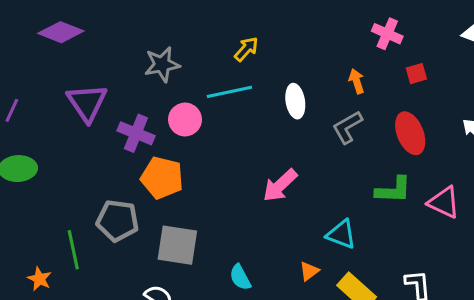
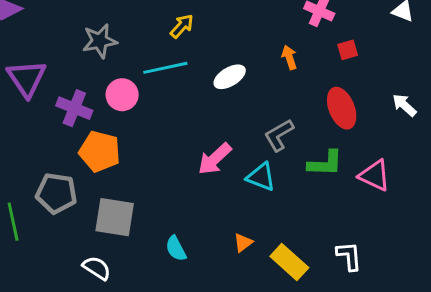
white ellipse: (295, 101) -> (230, 77), turned 68
gray L-shape: (347, 127) -> (279, 135), moved
cyan triangle: (341, 234) -> (261, 177), moved

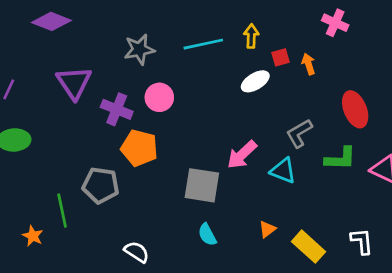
yellow arrow: (182, 26) -> (251, 36), moved, turned -40
red square: (348, 50) -> (281, 57), moved
cyan line: (165, 68) -> (203, 44), moved
gray square: (115, 217) -> (202, 185), moved

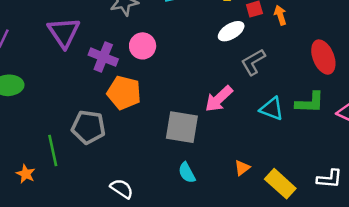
gray L-shape: (299, 133) -> (253, 62), moved
cyan triangle: (283, 171) -> (272, 109), moved
white L-shape: (362, 241) -> (330, 179), turned 100

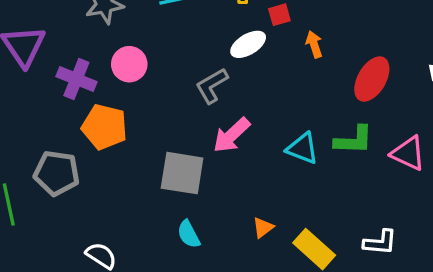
orange arrow: (280, 15) -> (314, 44), moved
red ellipse: (323, 57) -> (372, 79), turned 52
gray L-shape: (253, 62) -> (212, 86), moved

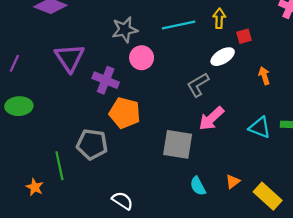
orange arrow: (314, 44) -> (264, 76), moved
pink circle: (129, 64) -> (142, 58), moved
cyan semicircle: (189, 234) -> (198, 186), moved

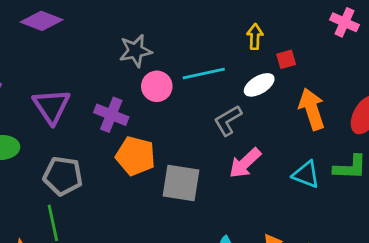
cyan line: (179, 25) -> (204, 74), moved
purple triangle: (70, 58) -> (52, 106), moved
orange arrow: (264, 76) -> (312, 109), size x1.8
gray pentagon: (92, 144) -> (63, 176), moved
gray square: (178, 144) -> (181, 183), moved

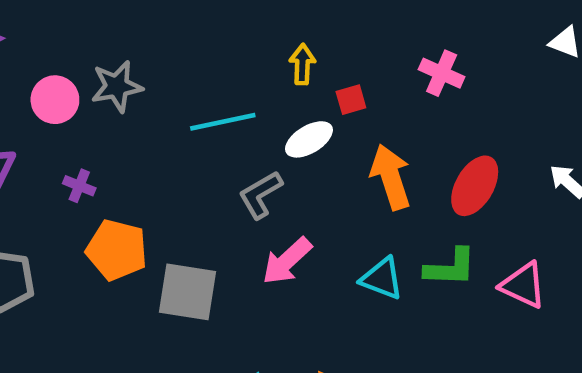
pink cross: (344, 22) -> (442, 73), moved
pink circle: (157, 86) -> (55, 100), moved
purple cross: (111, 115) -> (79, 186), size x0.6

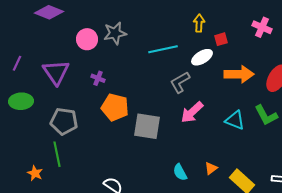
orange arrow: (391, 177) -> (239, 74), turned 108
green L-shape: (450, 268) -> (266, 115), turned 60

